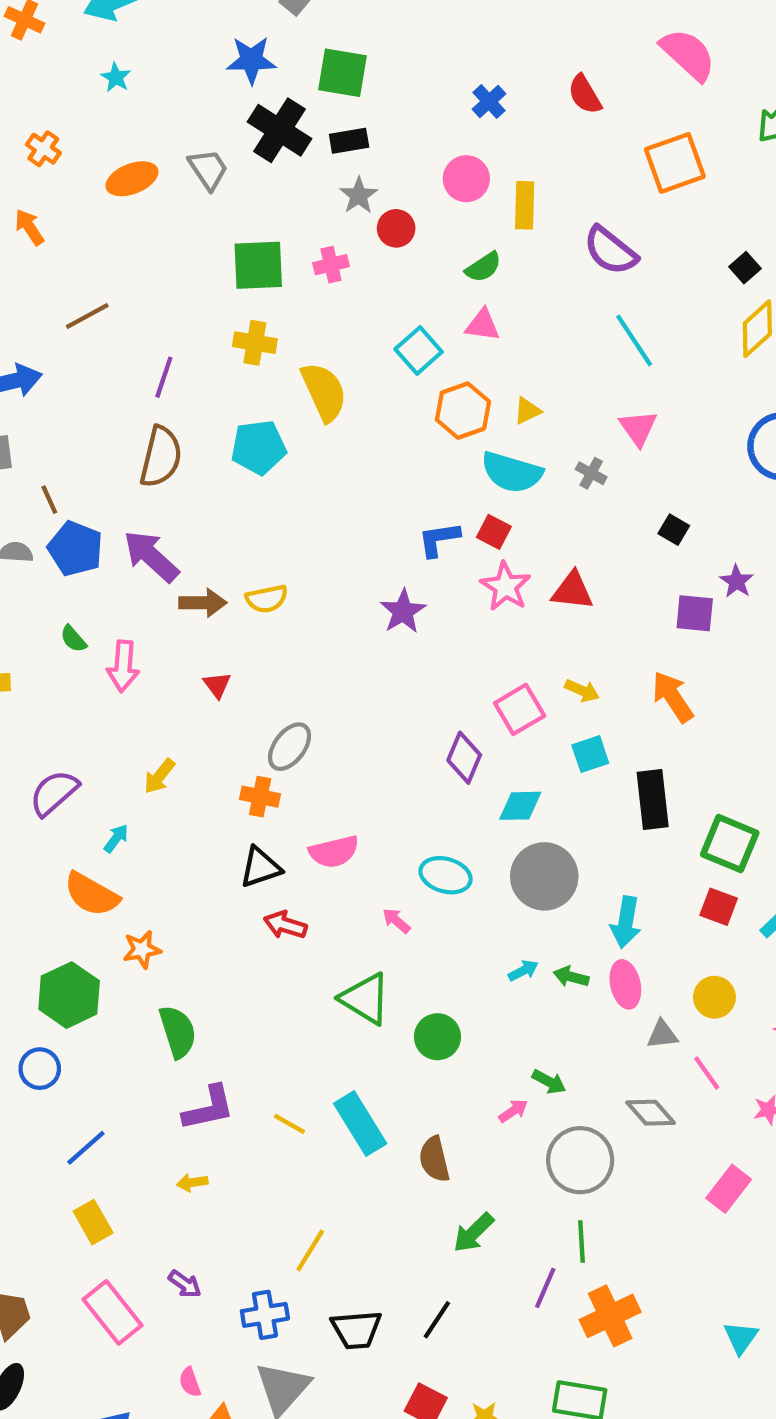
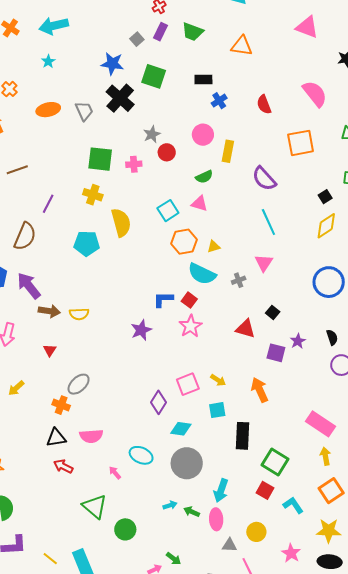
black rectangle: (349, 141) -> (203, 80), moved
brown semicircle: (161, 457) -> (25, 236), moved
gray cross: (591, 473) -> (239, 280), turned 32
red triangle: (572, 591) -> (245, 329), moved

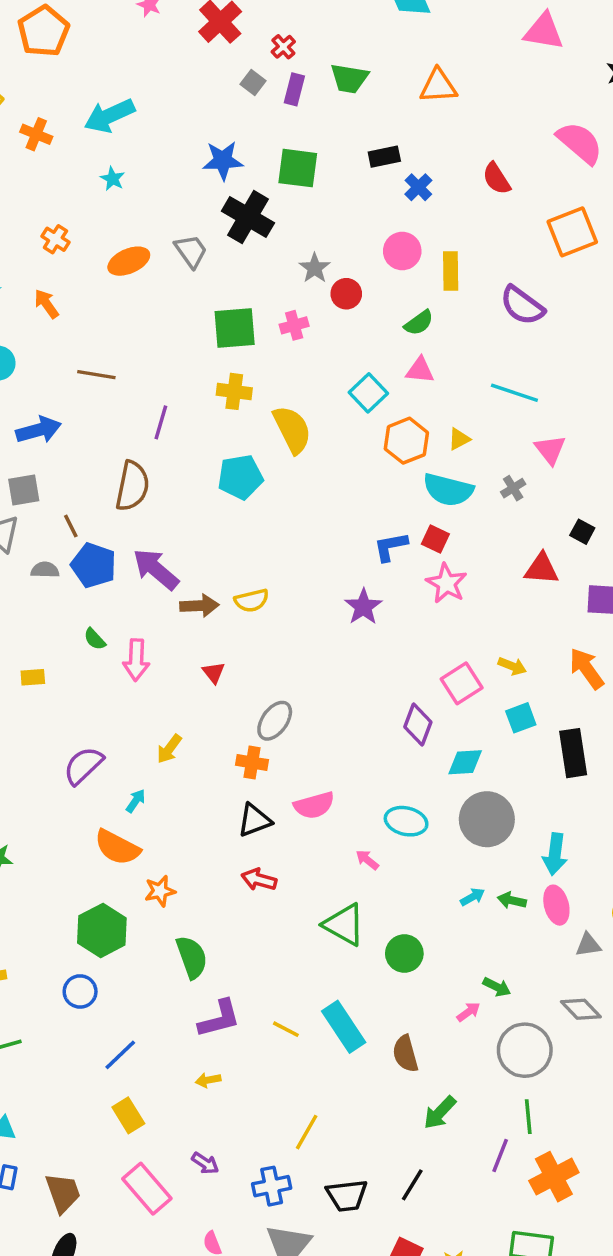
gray square: (137, 39) -> (253, 82), moved
brown line: (17, 170) -> (96, 375), turned 40
cyan line: (268, 222) -> (514, 393), moved, turned -36
red arrow: (63, 466) -> (259, 880), moved

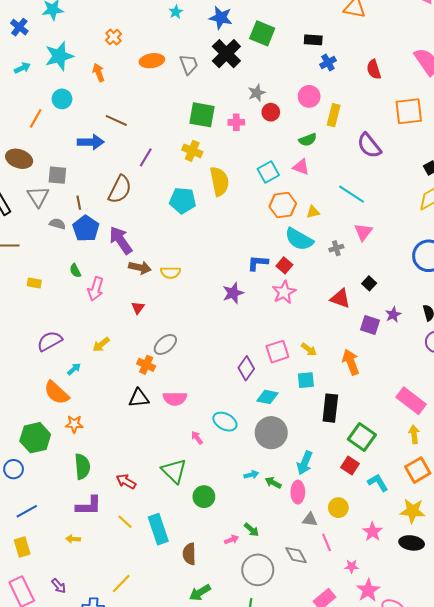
cyan star: (113, 179) -> (176, 12), moved
blue arrow: (39, 430) -> (91, 142), moved
red arrow: (259, 880) -> (126, 481), moved

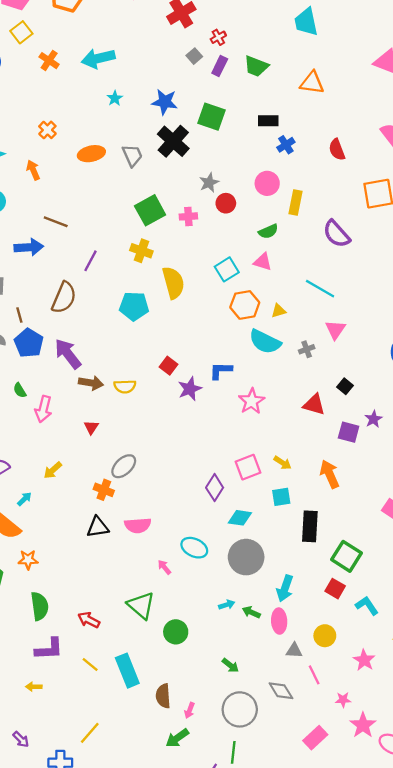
green square: (202, 115) -> (150, 210), turned -36
red square: (284, 265) -> (169, 366), moved
purple star: (233, 293) -> (190, 389), moved
pink arrow: (232, 540) -> (189, 710), moved, turned 136

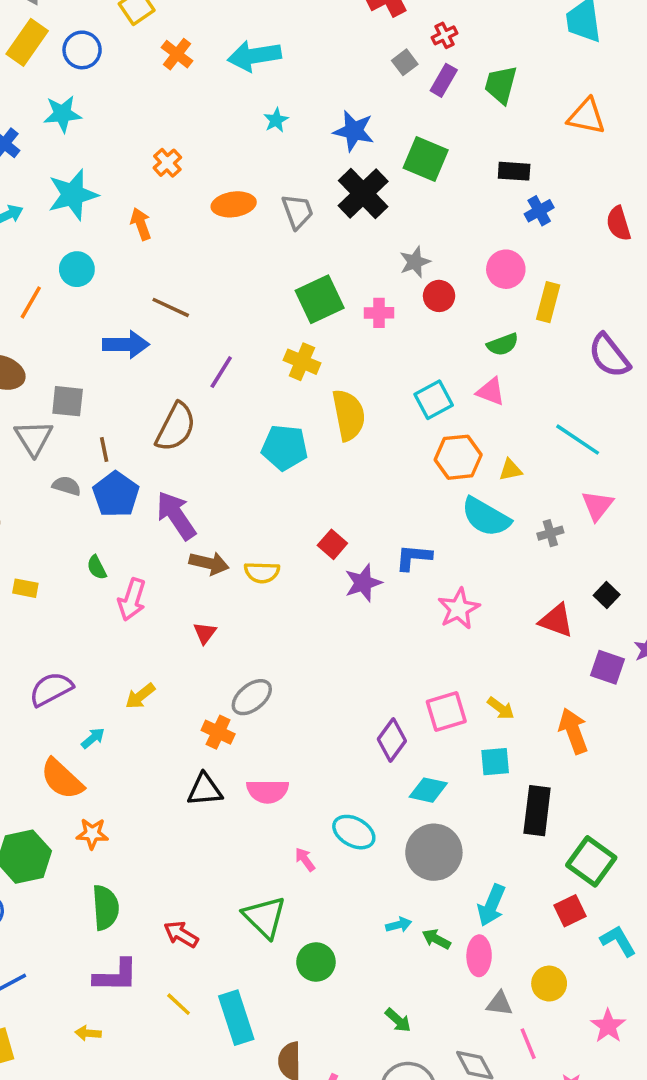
green trapezoid: (256, 66) -> (501, 85), turned 80
red square: (335, 589) -> (570, 911), turned 30

